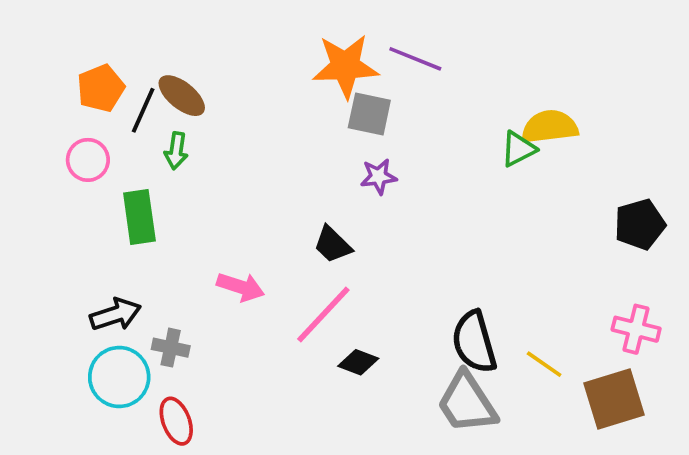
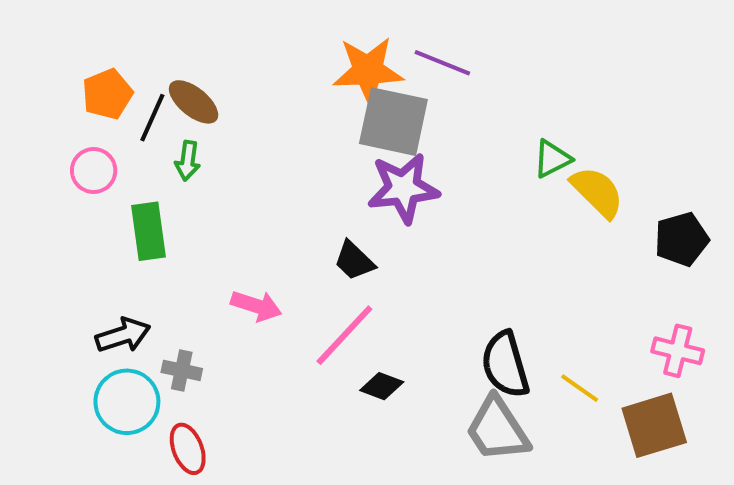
gray square: (369, 114) -> (393, 122), size x1.5
yellow semicircle: (550, 127) -> (597, 192), moved, turned 52
purple star: (379, 177) -> (403, 188), size x1.8

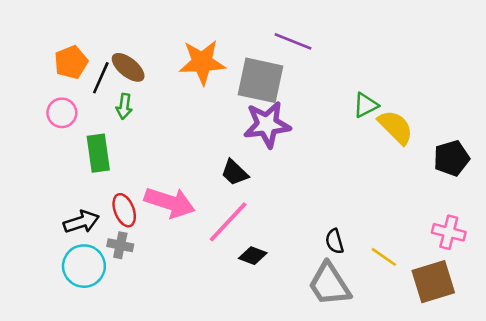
orange star: (368, 71) -> (202, 62), moved
pink arrow: (256, 306) -> (170, 202), size x1.5
black semicircle: (505, 365) -> (335, 241), size x0.6
red ellipse: (188, 449) -> (124, 210), moved

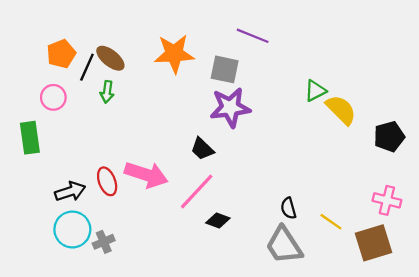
gray square: (261, 80) -> (225, 69), size x0.7
green rectangle: (98, 153) -> (30, 138), moved
gray cross: (120, 245) -> (104, 242), moved, turned -35

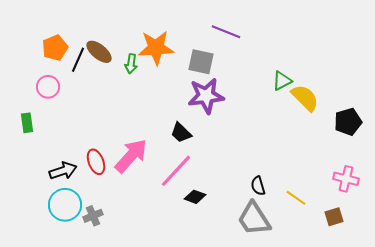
green arrow: (107, 92) -> (131, 64), moved
green rectangle: (30, 138) -> (27, 123), size x0.7
pink arrow: (146, 175) -> (131, 156), turned -66
brown square: (374, 243) -> (334, 217), size x0.6

